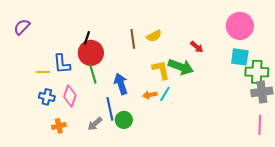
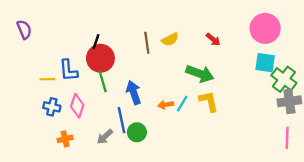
purple semicircle: (22, 27) -> (24, 29), turned 114
red arrow: (197, 47) -> (213, 39), moved
yellow L-shape: (161, 70) -> (209, 101), moved
green cross: (257, 72) -> (284, 79), turned 35

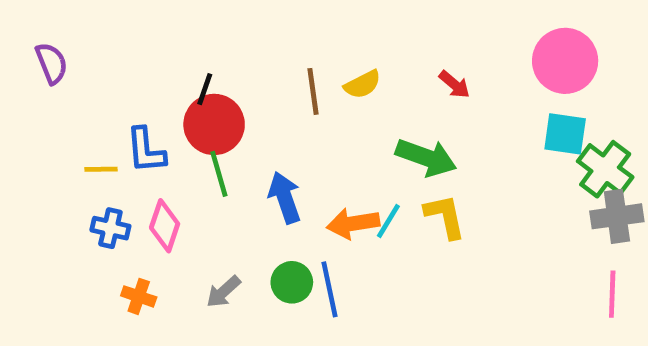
orange arrow: (166, 105) -> (353, 223), size x1.5
blue line: (121, 120) -> (330, 289), moved
orange cross: (65, 139) -> (139, 296), turned 32

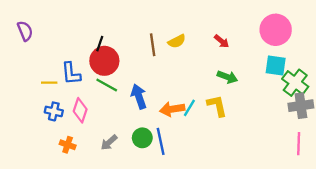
green arrow: (426, 157) -> (227, 77), moved, size x0.7
green line: (219, 174) -> (107, 85), turned -45

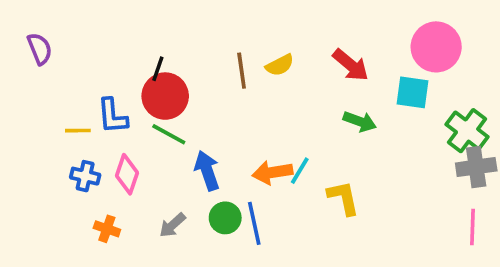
red arrow: (222, 41) -> (351, 65), size x1.5
cyan square: (276, 65) -> (412, 92), moved
blue arrow: (139, 96) -> (207, 171), moved
yellow L-shape: (217, 106) -> (343, 198), moved

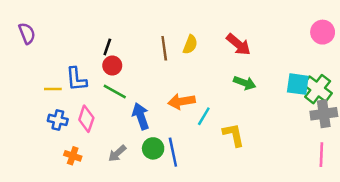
pink circle: (436, 47) -> (323, 32), moved, size x0.7
yellow semicircle: (280, 65) -> (190, 44), turned -42
cyan square: (412, 92) -> (298, 84), moved
red circle: (165, 96) -> (112, 66), size x0.6
orange arrow: (272, 172) -> (182, 101), moved

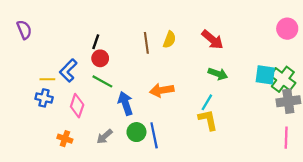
blue L-shape: (76, 79) -> (68, 70), turned 50
cyan line: (204, 116) -> (207, 102), moved
blue cross: (58, 120) -> (44, 98), moved

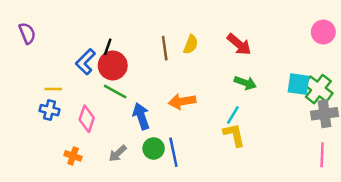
red circle: (100, 58) -> (113, 65), size x1.5
blue L-shape: (68, 70) -> (85, 62), moved

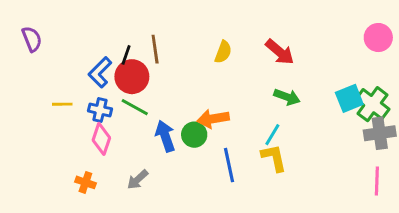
brown line: (165, 48) -> (155, 49), moved
cyan square: (299, 84) -> (349, 98), turned -30
blue cross: (50, 110) -> (100, 110), moved
green circle: (154, 148) -> (194, 135), moved
blue line: (173, 152) -> (229, 165), moved

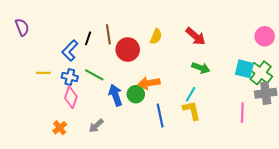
pink circle: (378, 38) -> (265, 36), moved
red circle: (132, 77) -> (128, 50), moved
cyan square: (349, 98) -> (244, 69), turned 36
pink line: (377, 181) -> (242, 112), moved
orange cross: (85, 182) -> (60, 128), turned 32

